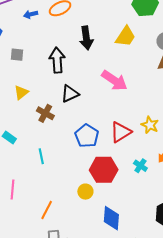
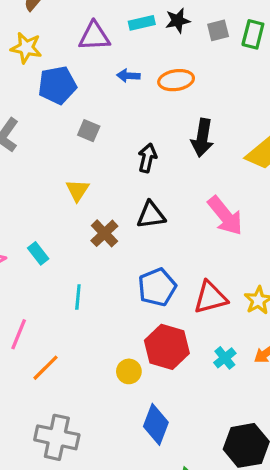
black arrow: (57, 60) -> (147, 158), size x0.7
yellow triangle: (21, 92) -> (77, 190), turned -35
orange line: (47, 210) -> (46, 368), moved

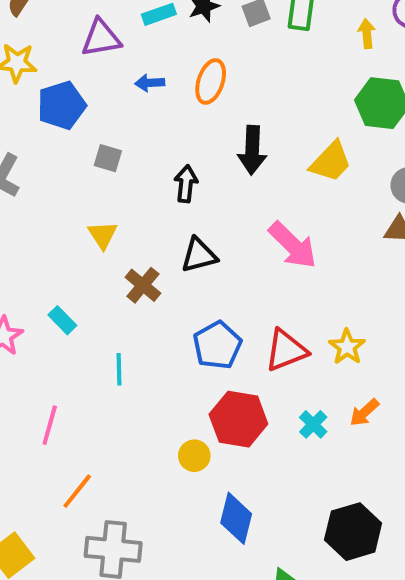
orange ellipse: (176, 80) -> (211, 81), turned -56
orange line: (46, 368) -> (77, 491), moved

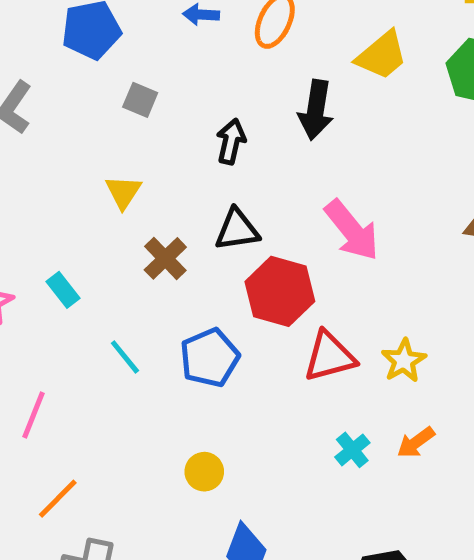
yellow trapezoid: (331, 162) -> (382, 55), moved
blue pentagon: (217, 345) -> (210, 358), moved
cyan line: (119, 369) -> (125, 357), turned -44
red hexagon: (238, 419) -> (280, 291), moved

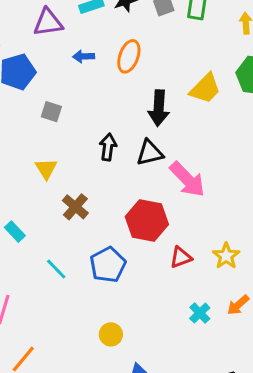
yellow trapezoid: (382, 55) -> (205, 88), moved
black arrow: (231, 142) -> (108, 147), moved
black triangle: (237, 230) -> (150, 153), moved
red triangle: (330, 357) -> (181, 257), size x0.7

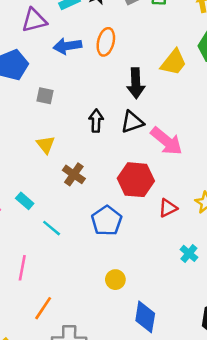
blue arrow: (84, 56) -> (67, 46), size x1.5
cyan line: (56, 269) -> (52, 228), moved

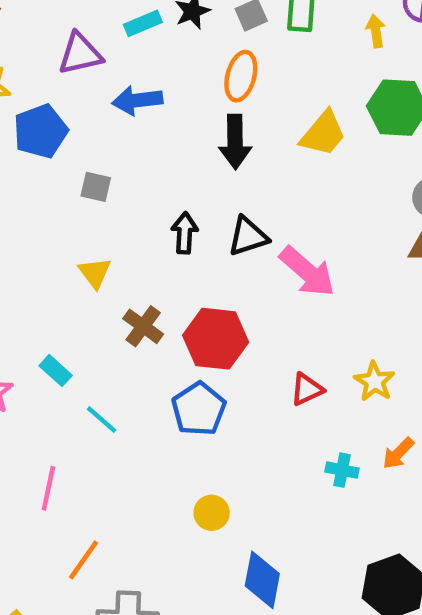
orange ellipse: (106, 42) -> (241, 76), moved
black arrow: (136, 83) -> (235, 142), moved
red hexagon: (136, 180) -> (216, 339), moved
cyan cross: (189, 253) -> (342, 470), turned -30

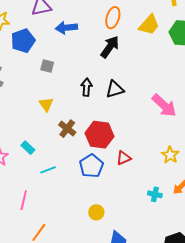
yellow trapezoid: (323, 134) -> (149, 25), moved
black arrow: (235, 142) -> (110, 47), turned -145
pink arrow: (307, 272) -> (164, 106), moved
red triangle: (307, 389) -> (124, 158), moved
cyan line: (102, 420) -> (48, 170), turned -63

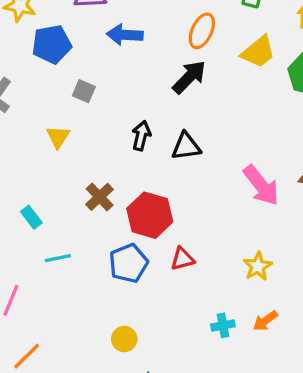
yellow triangle: (46, 104) -> (58, 137), moved
cyan cross: (155, 194) -> (223, 325), turned -32

